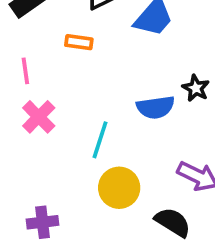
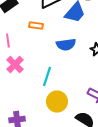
blue semicircle: (156, 107) -> (66, 44), moved

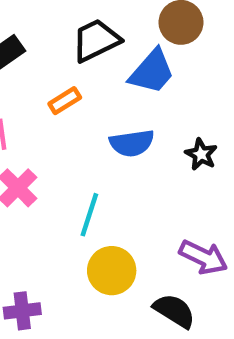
orange rectangle: (36, 26) -> (65, 101), turned -40

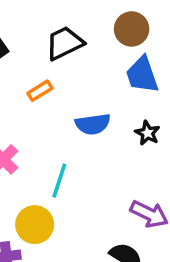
blue trapezoid: (152, 72) -> (142, 75), moved, turned 120
yellow circle: (112, 271) -> (35, 225), moved

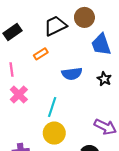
brown circle: (132, 29) -> (84, 17), moved
yellow circle: (35, 225) -> (54, 133), moved

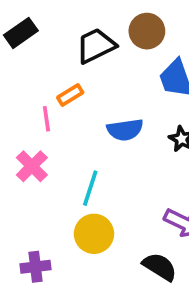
black rectangle: (13, 32) -> (21, 33), moved
pink line: (11, 69) -> (46, 119), moved

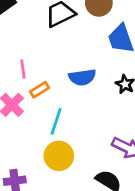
orange rectangle: (70, 95) -> (40, 90), moved

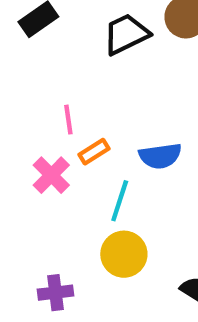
blue semicircle: (82, 77) -> (160, 156), moved

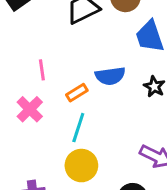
orange rectangle: (94, 152) -> (77, 93), moved
blue semicircle: (160, 156) -> (110, 76), moved

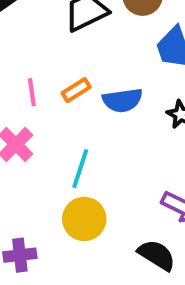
orange rectangle: (77, 93) -> (76, 90), moved

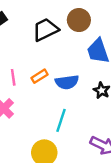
cyan line: (80, 169) -> (61, 120), moved

